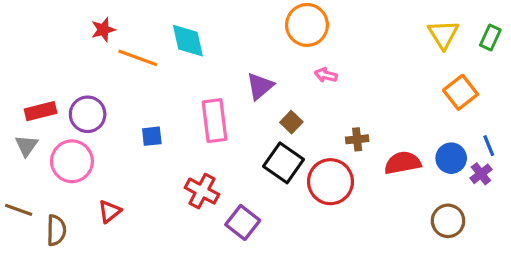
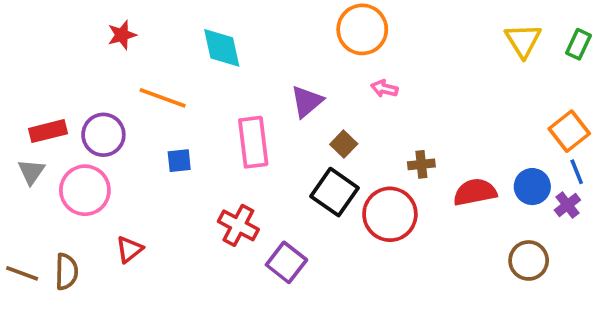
orange line: (138, 58) -> (163, 98), moved
orange square: (461, 92) -> (569, 131), moved
brown line: (19, 210) -> (22, 273), moved

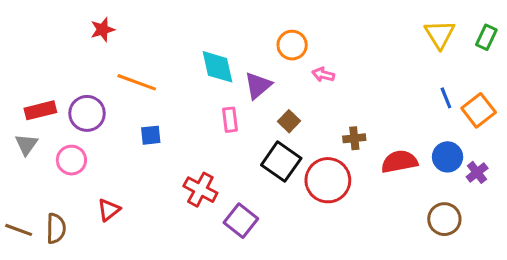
orange circle: (362, 29) -> (292, 45), moved, size x0.7
cyan diamond: (222, 48) -> (218, 67), moved
pink rectangle: (253, 142) -> (230, 120), moved, size x0.6
blue line: (577, 172) -> (446, 98), moved
pink circle: (85, 190) -> (71, 160), size x0.7

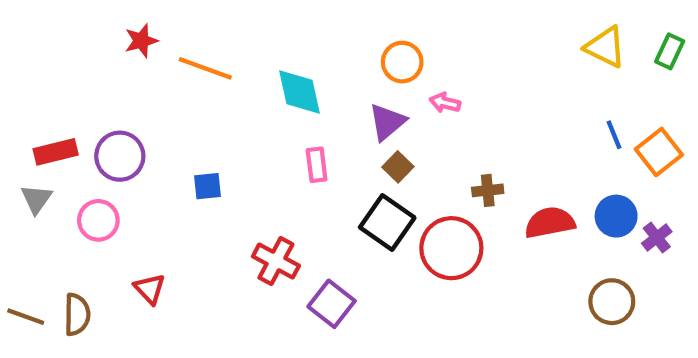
yellow triangle: (440, 34) -> (605, 47), turned -32
orange line: (137, 82) -> (205, 68), moved
purple triangle: (258, 85) -> (387, 122), moved
red triangle: (109, 210) -> (150, 289), turned -35

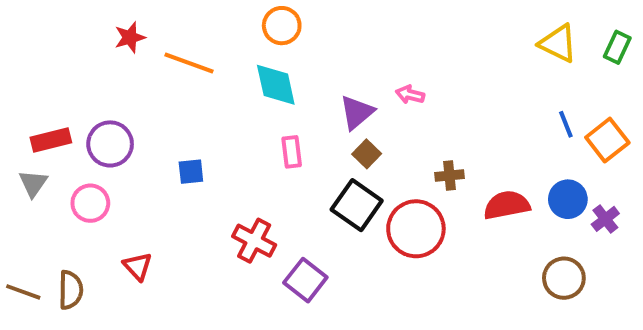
orange circle: (402, 62) -> (282, 26), moved

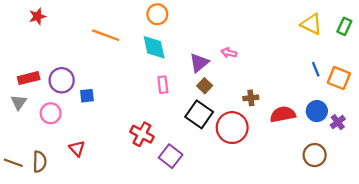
red star: (130, 37) -> (37, 16), moved
orange square: (607, 140) -> (339, 78), turned -30
blue square: (191, 172) -> (87, 96), moved

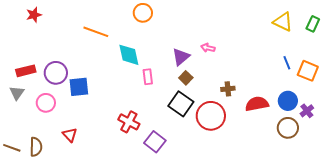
cyan diamond: (154, 47) -> (129, 55), moved
blue square: (87, 96) -> (79, 87), size x1.5
brown circle: (315, 155) -> (288, 128), moved

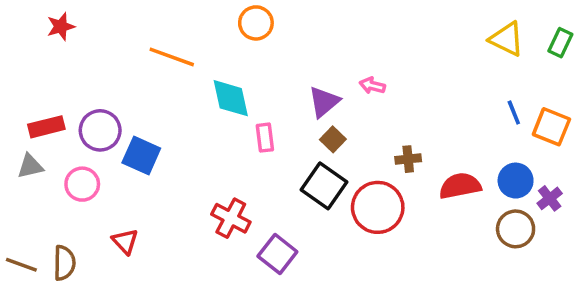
blue square: (79, 87) -> (141, 155), turned 30
gray triangle: (17, 93) -> (30, 166), turned 42

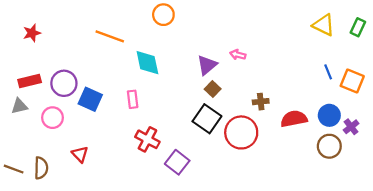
red star: (61, 27) -> (32, 33), moved
pink rectangle: (265, 138) -> (133, 99), moved

